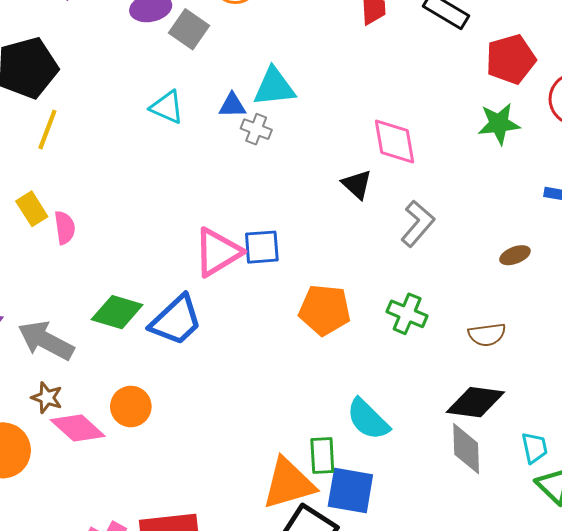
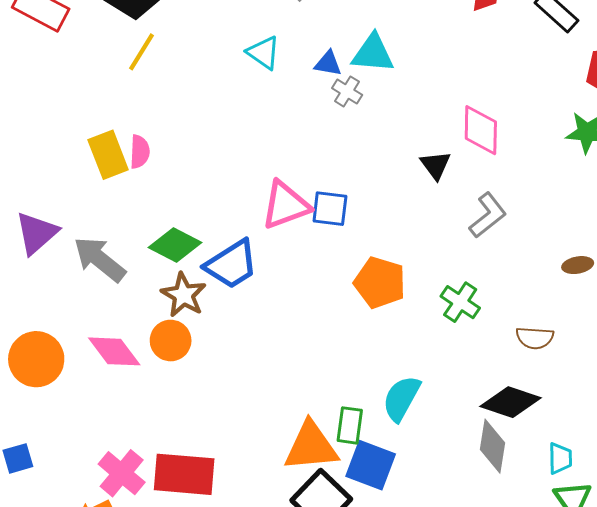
yellow rectangle: (32, 209) -> (108, 155), moved, size x1.4
brown star: (47, 398) -> (184, 295), moved, size x1.4
cyan semicircle: (368, 419) -> (401, 398), turned 63

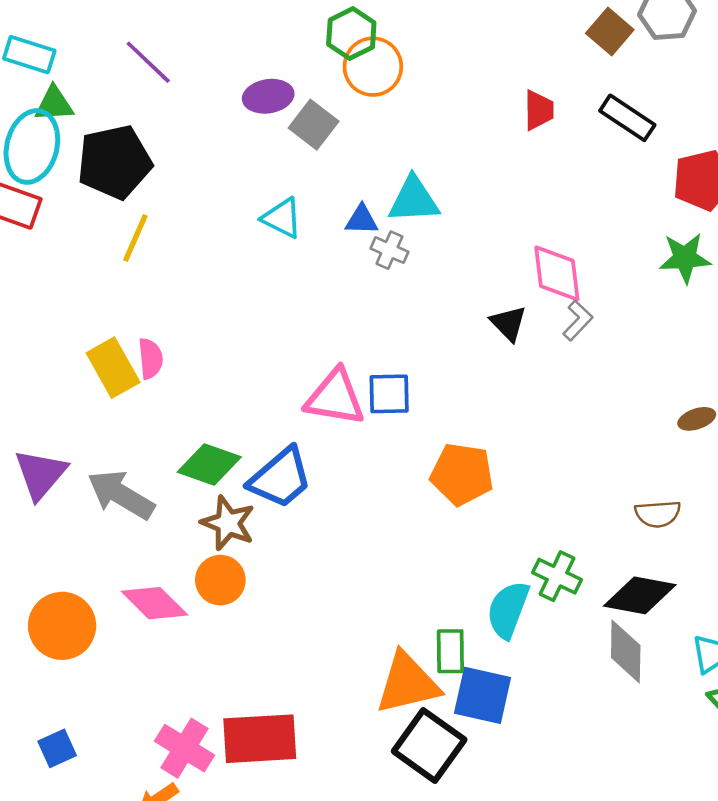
pink triangle: (285, 205) -> (335, 397), turned 38
gray L-shape: (488, 215) -> (578, 320), moved, size x0.7
green cross: (460, 302) -> (557, 576), moved

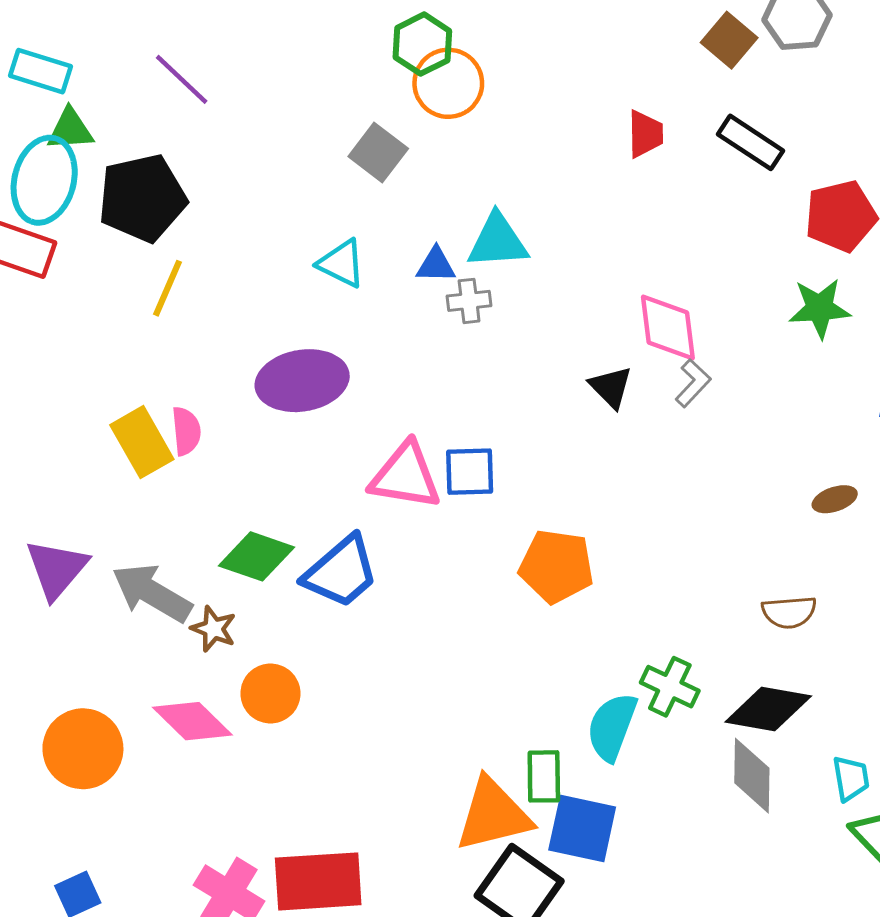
purple ellipse: (268, 96) -> (302, 381), moved, size x1.5
gray cross: (389, 250) -> (469, 301), turned -30
brown star: (228, 523) -> (214, 629), moved, size x0.7

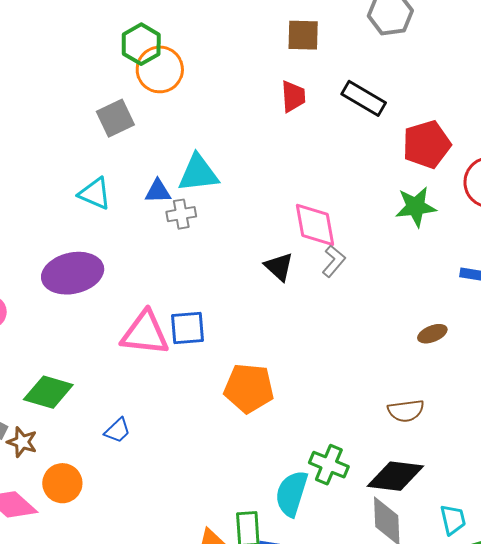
brown square: (729, 40) -> (303, 35), moved, turned -36
gray square: (378, 152) -> (115, 118), turned 30
blue trapezoid: (341, 572) -> (117, 430), moved, size x0.5

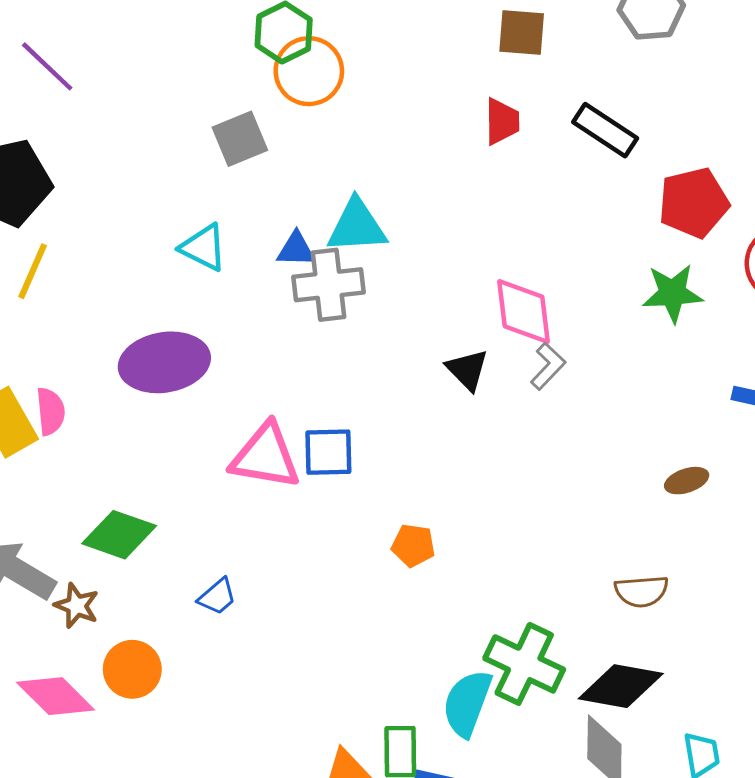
gray cross: (181, 214) -> (328, 285), size x1.6
orange pentagon: (249, 388) -> (413, 545), size x0.6
green cross: (329, 465) -> (524, 664), size x1.4

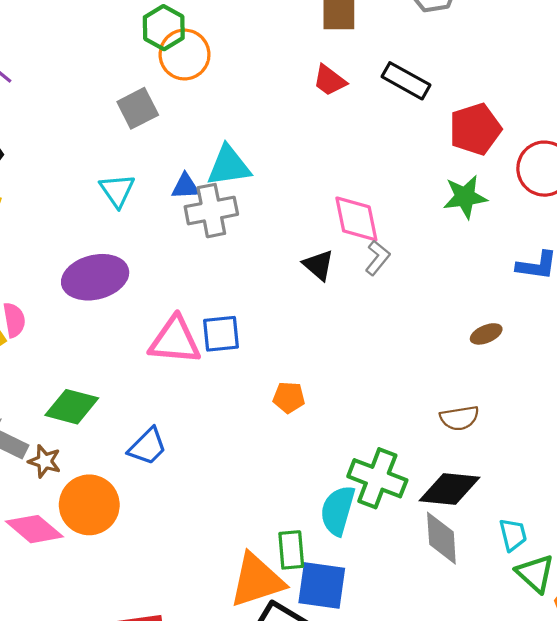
red trapezoid: (502, 121) -> (330, 80), turned 132
cyan triangle: (203, 248) -> (117, 190), turned 33
blue trapezoid: (217, 597) -> (148, 446), size x1.4
orange circle: (132, 669) -> (89, 505), size x1.4

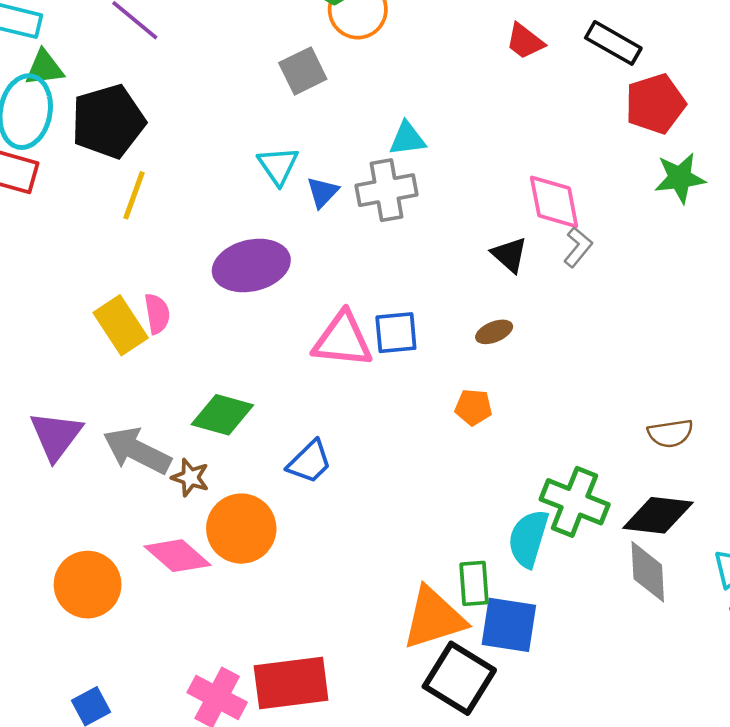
red pentagon: (475, 129) -> (655, 104), moved
cyan triangle: (229, 166) -> (407, 139), size x0.7
blue triangle: (185, 186) -> (323, 192), moved, turned -44
brown ellipse: (486, 334) -> (494, 332), moved

